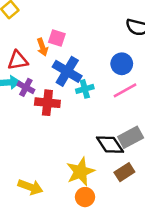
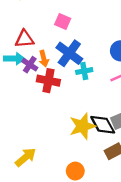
orange arrow: (42, 47) -> (44, 59), moved
yellow star: (80, 172) -> (82, 126), moved
yellow arrow: (30, 187) -> (26, 157), turned -65

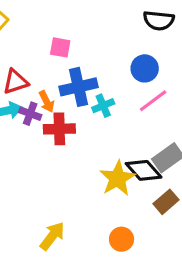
blue cross: (69, 53) -> (78, 87), turned -36

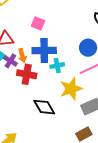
black diamond: (144, 170) -> (44, 107), moved
yellow star: (117, 178) -> (71, 89), moved

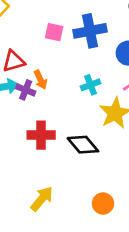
blue cross: (44, 51) -> (90, 31), moved
red cross: (27, 74) -> (41, 135), moved

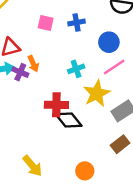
blue cross: (90, 31) -> (77, 22), size x0.6
red cross: (41, 135) -> (56, 105), moved
yellow arrow: (42, 199) -> (32, 166), turned 100

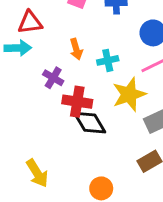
orange arrow: (33, 64) -> (76, 49), moved
purple cross: (20, 72) -> (53, 78), moved

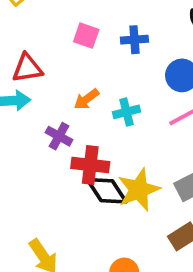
orange arrow: (76, 49) -> (86, 99), turned 72
yellow star: (129, 94) -> (139, 190), moved

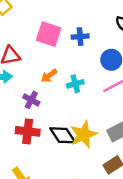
pink square: (86, 36) -> (49, 34), size x1.5
red cross: (90, 165) -> (28, 131), moved

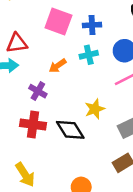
cyan cross: (75, 84) -> (89, 55), moved
yellow star: (84, 134) -> (95, 109), moved, size x0.7

